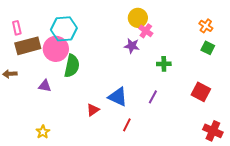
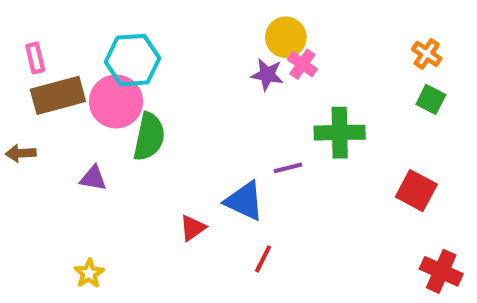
purple star: (132, 46) -> (267, 75), moved
green cross: (164, 64) -> (340, 133), size x1.6
purple line: (153, 97) -> (288, 168), moved, turned 48

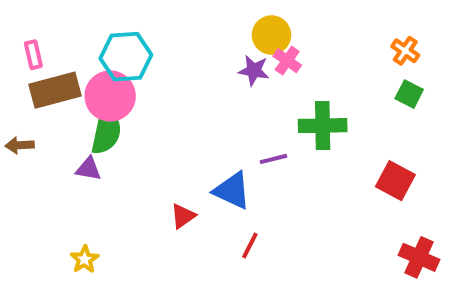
green semicircle: (149, 137) -> (106, 131), moved

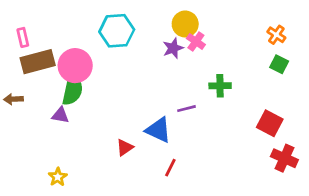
cyan hexagon: (126, 57) -> (117, 31), moved
purple star: (254, 70) -> (173, 48), turned -30
green cross: (323, 126) -> (220, 86), size x0.7
red cross: (419, 257) -> (284, 158), moved

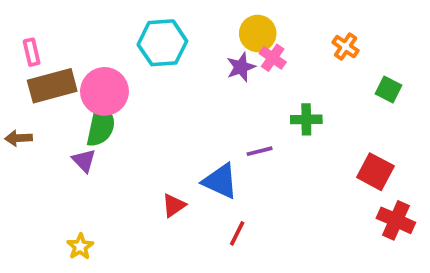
orange cross: (276, 35) -> (346, 47), moved
purple triangle: (60, 115) -> (84, 161), turned 36

